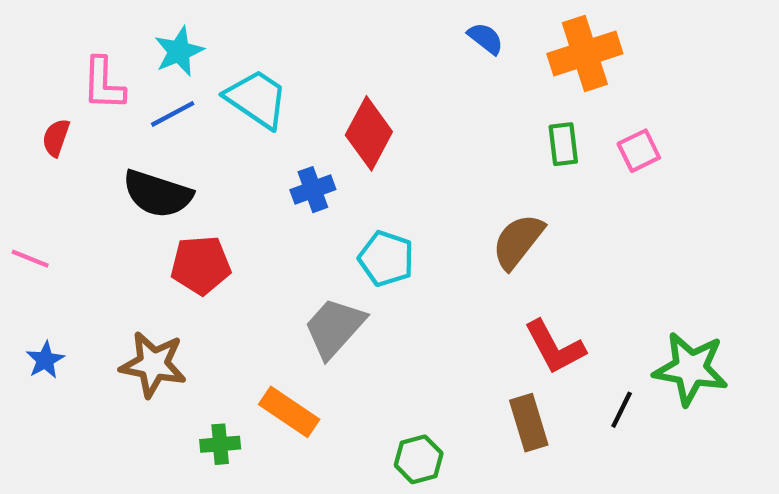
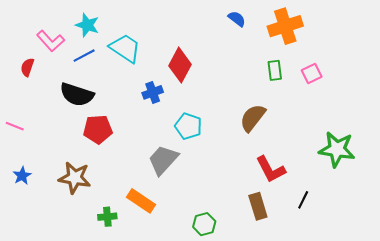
cyan star: (179, 51) -> (87, 25), turned -30
pink L-shape: (103, 84) -> (50, 41), turned -44
green star: (691, 369) -> (337, 149), moved

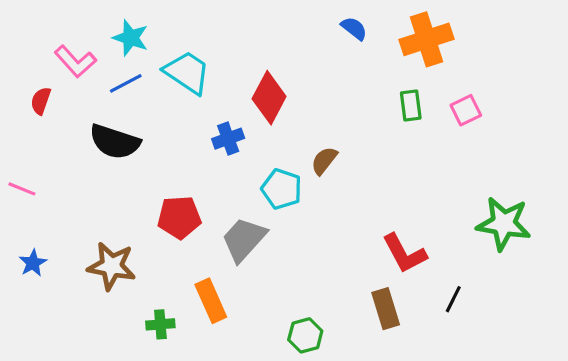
brown semicircle: (253, 118) -> (324, 161), moved, size x0.7
red pentagon: (98, 129) -> (179, 217), moved
orange rectangle: (141, 201) -> (211, 301), turned 32

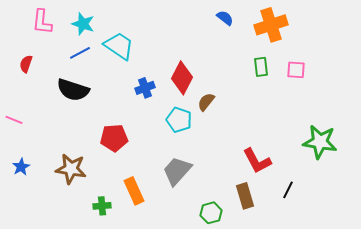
pink L-shape: (75, 61) -> (42, 22), moved, turned 48
red diamond: (269, 98) -> (182, 78), moved
pink square: (466, 110) -> (296, 70), turned 30
gray trapezoid: (244, 239) -> (177, 171), moved
green hexagon: (305, 335) -> (211, 213), moved

